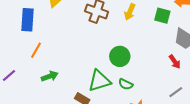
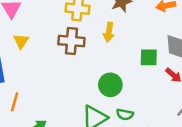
green square: (162, 16) -> (149, 57), moved

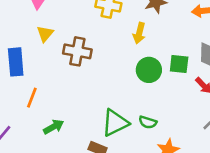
brown cross: (71, 41) -> (77, 51), moved
green circle: (110, 85) -> (149, 70), moved

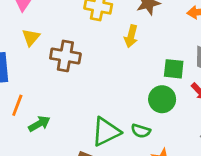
green circle: (149, 70) -> (162, 99), moved
green arrow: (54, 127) -> (39, 124), moved

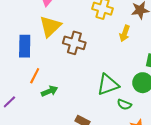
yellow triangle: (31, 37) -> (50, 26), size x1.6
green triangle: (106, 132) -> (108, 85), moved

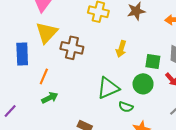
yellow arrow: (125, 33) -> (121, 49), moved
orange line: (35, 76) -> (44, 76), moved

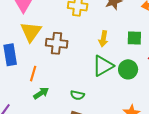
green square: (153, 61) -> (134, 38), moved
green triangle: (108, 88) -> (103, 66), moved
green semicircle: (126, 107) -> (77, 95), moved

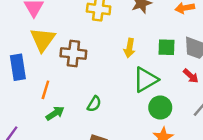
green triangle: (103, 66) -> (146, 80), moved
green circle: (128, 69) -> (160, 108), moved
green semicircle: (77, 95) -> (94, 104), moved, turned -72

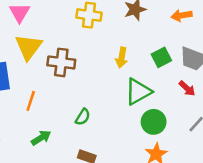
green square: (167, 47) -> (161, 57), turned -30
green arrow: (55, 113) -> (41, 138), moved

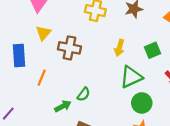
yellow triangle: (29, 47) -> (43, 33), size x0.7
green arrow: (41, 138) -> (63, 106), moved

